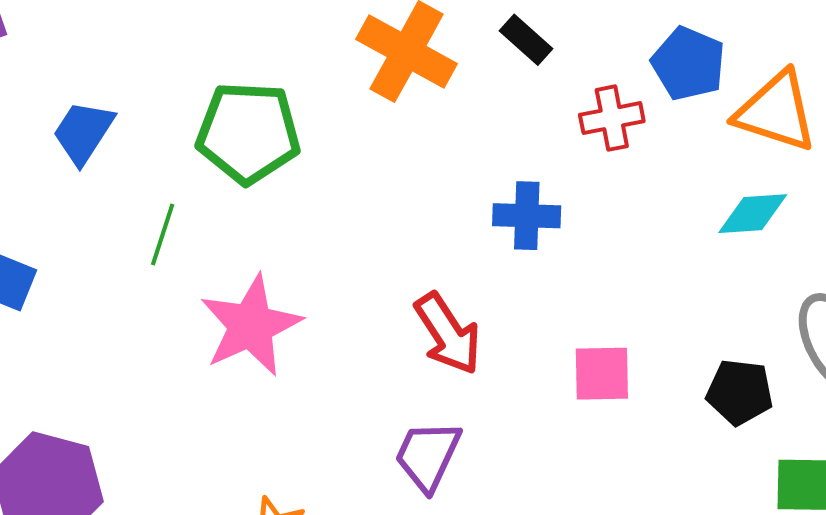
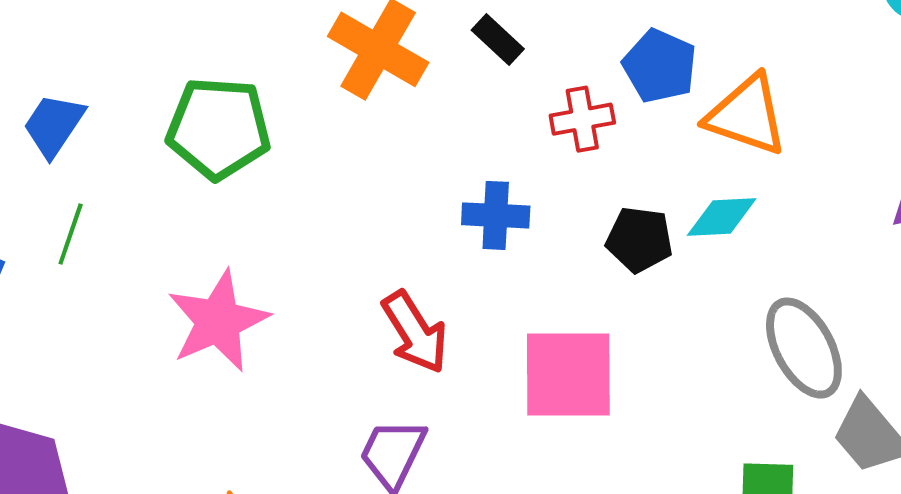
green line: (163, 234) -> (71, 234), moved
pink square: (602, 374) -> (568, 374), size x1.6
black pentagon: (740, 392) -> (639, 239), moved

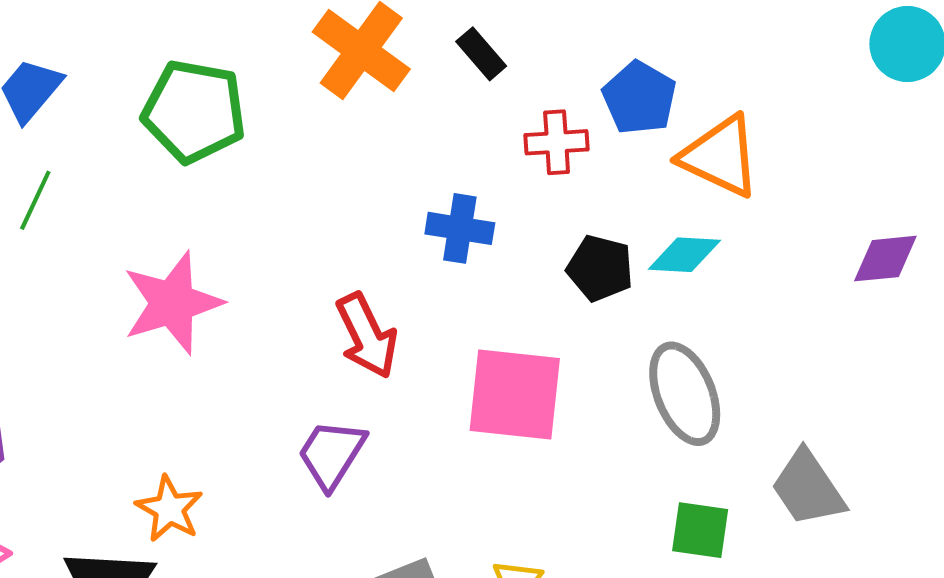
gray ellipse: (804, 348) -> (685, 394), moved

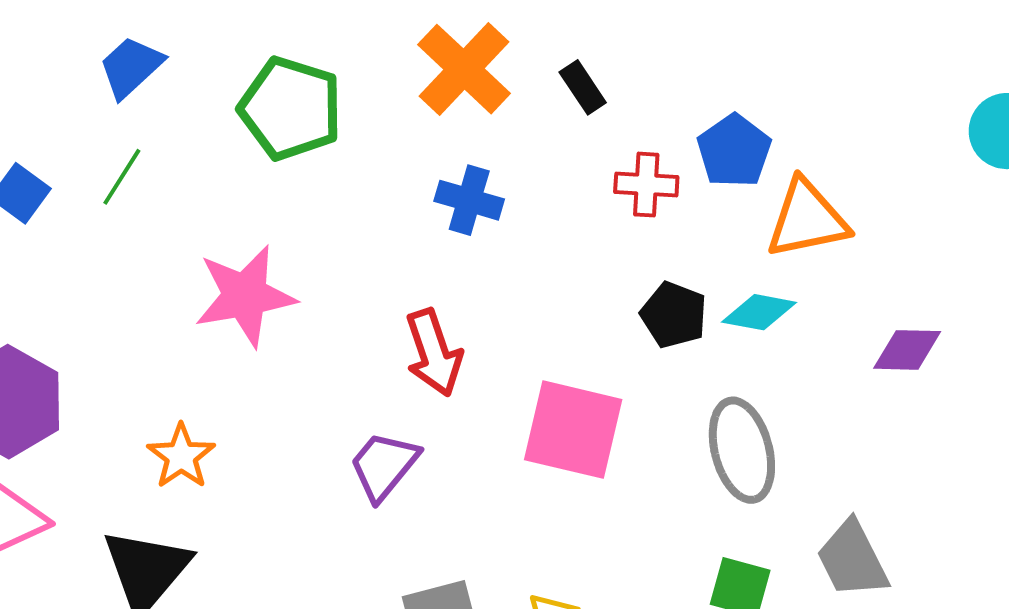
orange triangle: (720, 156) -> (807, 219), turned -44
blue cross: (460, 228) -> (469, 200), moved
purple diamond: (885, 259) -> (907, 350), moved
orange star: (169, 509) -> (181, 456), moved

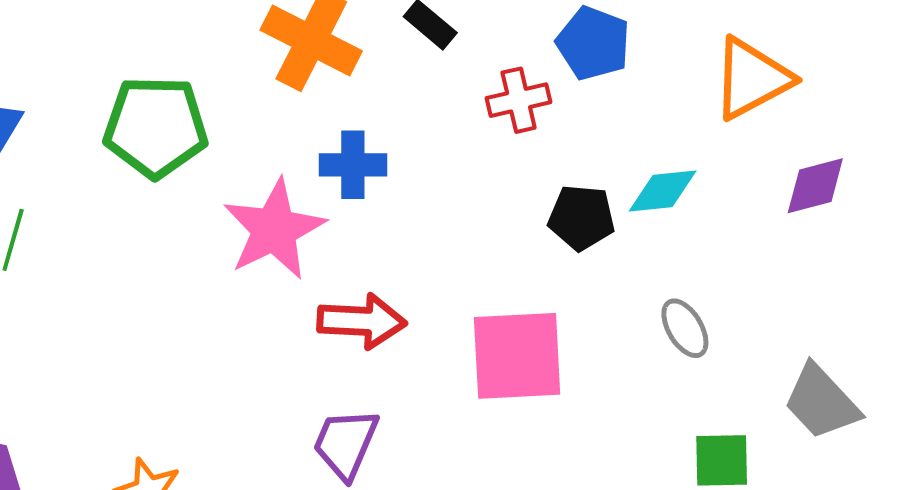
orange triangle: (807, 219) -> (752, 78), moved
pink star: (245, 296) -> (274, 229), moved
red arrow: (434, 353) -> (362, 321), turned -52
gray ellipse: (742, 450) -> (685, 328), size x0.6

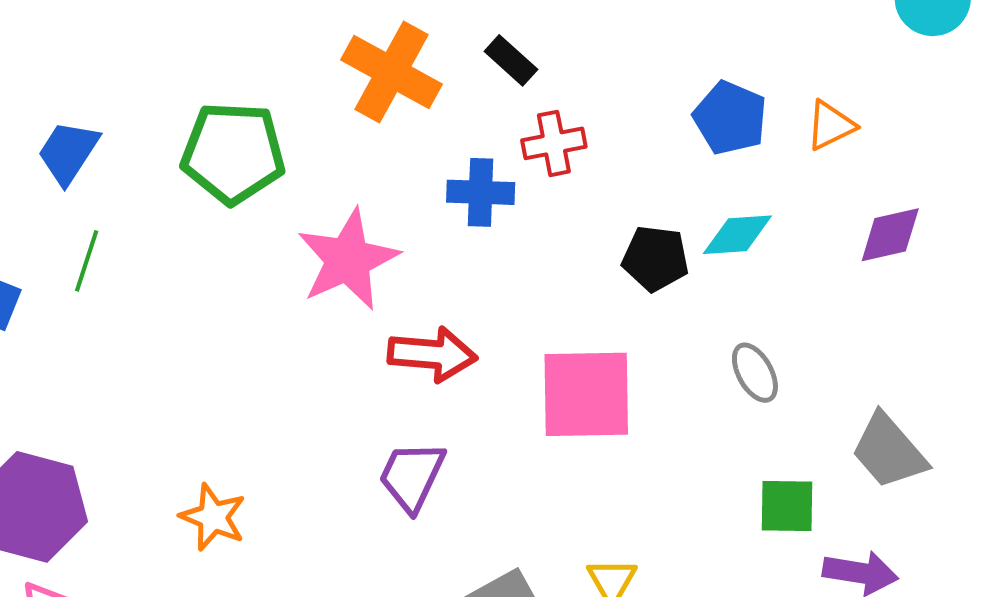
blue pentagon: (593, 43) -> (730, 118), moved
orange triangle: (752, 78) -> (830, 125), size x0.6
red cross: (519, 100) -> (554, 143), moved
blue cross: (353, 165) -> (481, 192), moved

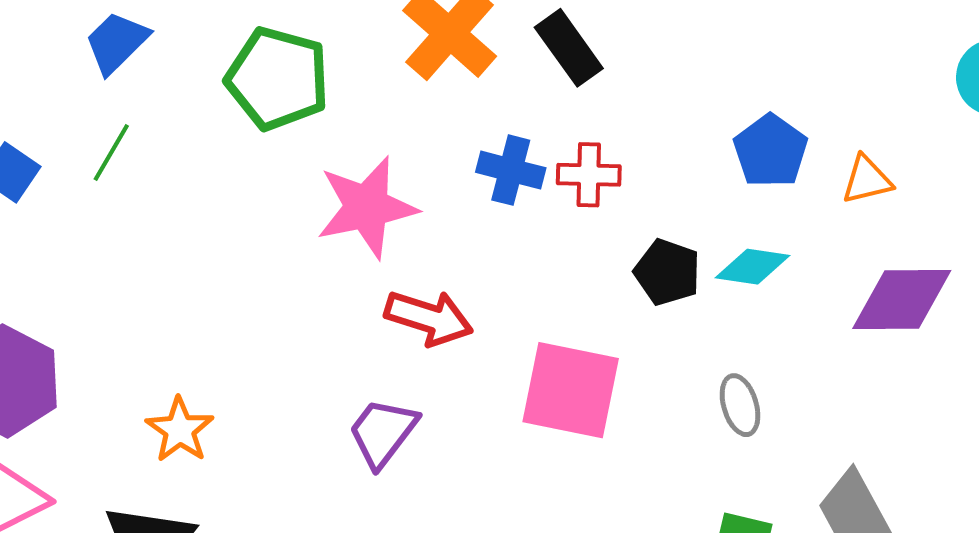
black rectangle: (511, 60) -> (569, 48), size x1.4
red cross: (554, 143) -> (589, 175), moved
purple diamond: (890, 235) -> (902, 299), size x1.5

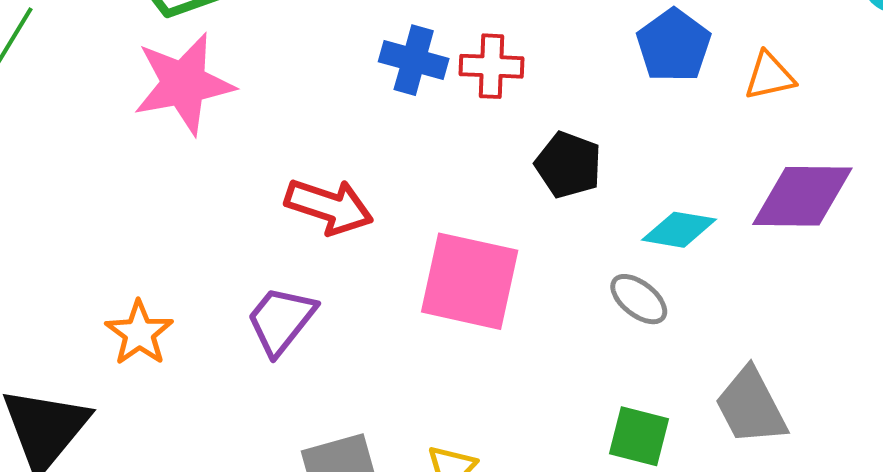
pink star: (367, 207) -> (184, 84), moved
cyan diamond: (753, 267) -> (679, 230), moved
gray ellipse: (740, 405) -> (639, 299), turned -36
orange star: (180, 430) -> (139, 333), moved

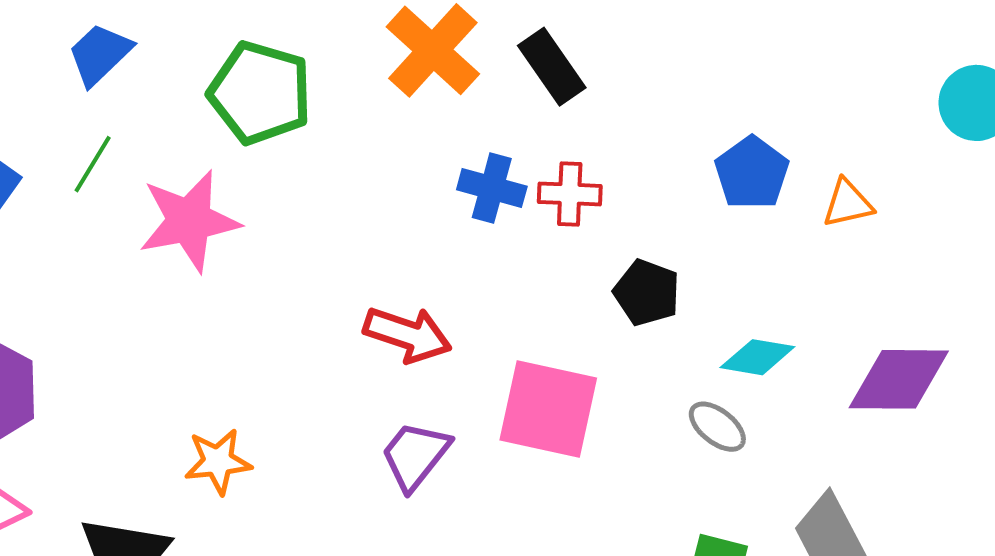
pink star: (184, 84) -> (189, 221), moved
purple diamond: (802, 196) -> (899, 379), moved
purple trapezoid: (281, 320) -> (415, 455), moved
orange star: (139, 333) -> (218, 461), turned 30

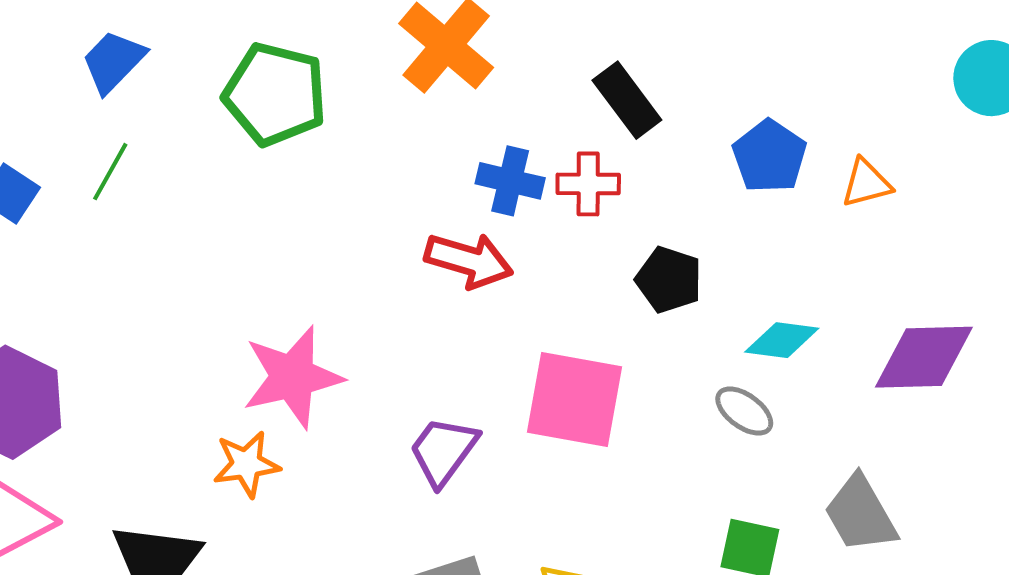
black rectangle: (552, 67) -> (627, 100), moved
pink star: (189, 221) -> (292, 377), moved
red arrow: (408, 335) -> (469, 260), moved

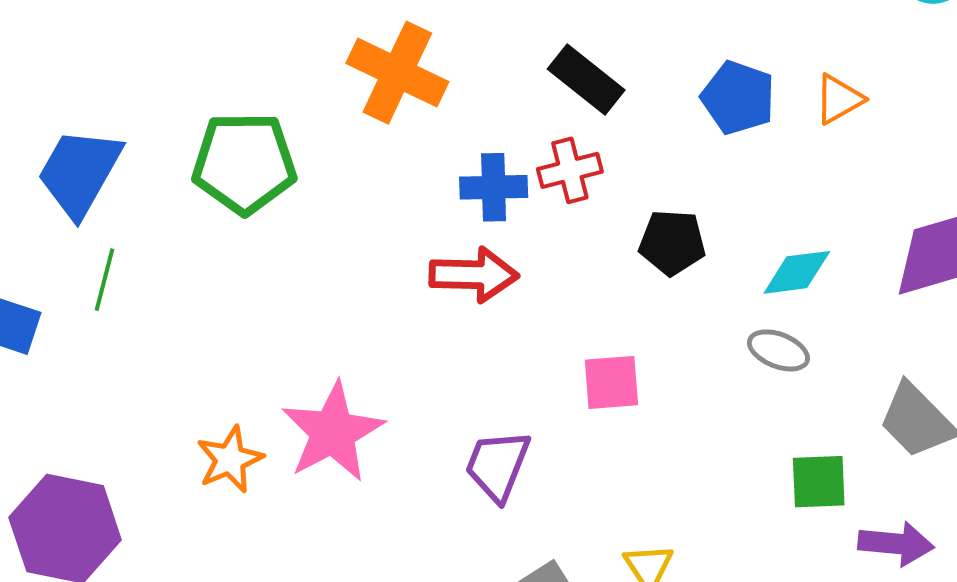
blue trapezoid: (113, 61) -> (79, 172), size x1.4
pink square: (575, 400) -> (611, 382), size x0.6
orange star: (246, 464) -> (230, 459), moved

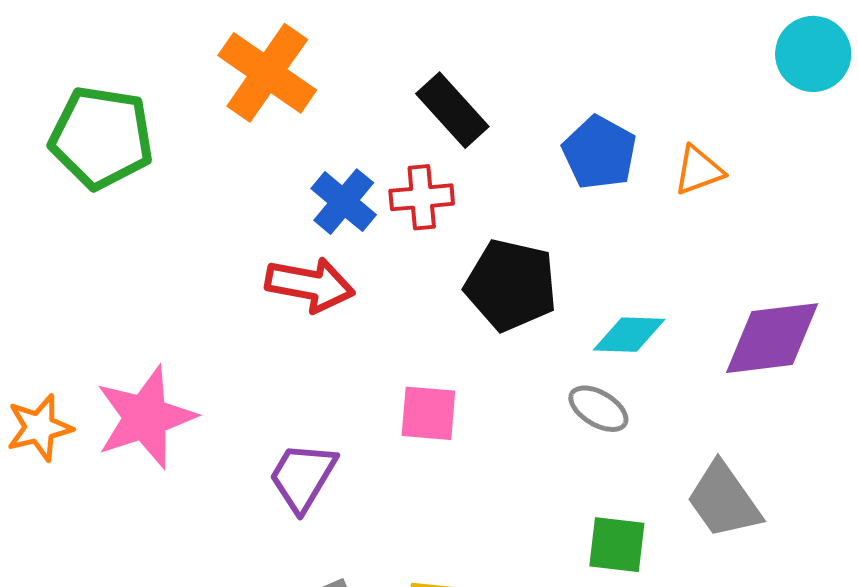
blue cross: (494, 187) -> (344, 202), turned 32
black pentagon: (672, 243) -> (511, 285), size x1.4

